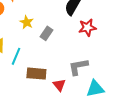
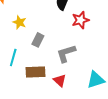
gray rectangle: (47, 33) -> (38, 40), moved
gray L-shape: (78, 67) -> (66, 53), moved

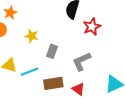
cyan line: (13, 57) -> (30, 72), turned 60

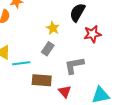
yellow star: (32, 36) -> (53, 28), moved

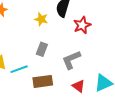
yellow star: (53, 28) -> (41, 19), moved
red triangle: (65, 92) -> (79, 86), moved

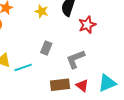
yellow star: (41, 19) -> (42, 11), moved
brown rectangle: (43, 81) -> (60, 85), moved

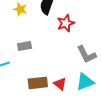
gray rectangle: (46, 48) -> (24, 46), turned 56
gray L-shape: (76, 59) -> (86, 55), moved, turned -95

